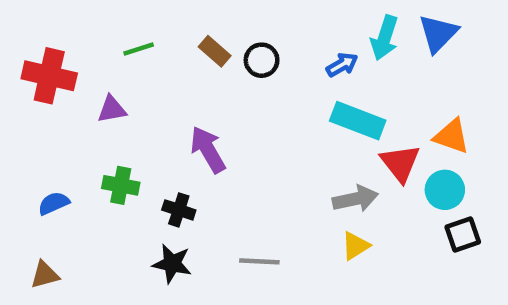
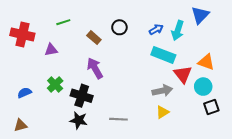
cyan arrow: (384, 38) -> (178, 30), moved
brown rectangle: (215, 51) -> (94, 38), moved
green cross: (121, 185) -> (55, 85), turned 35
black cross: (179, 210) -> (82, 96), size x1.5

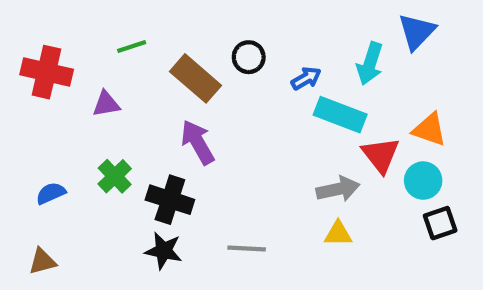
blue arrow: (156, 29) -> (306, 78), moved
brown rectangle: (94, 38) -> (195, 78), size x1.6
yellow triangle: (162, 112) -> (338, 234), turned 32

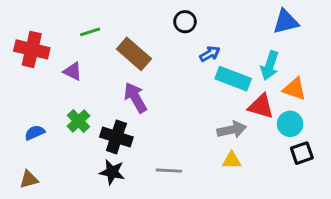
blue triangle: (417, 32) -> (286, 22), turned 32
black circle: (249, 57) -> (185, 22), moved
cyan arrow: (370, 64) -> (270, 65), moved
purple triangle: (106, 104) -> (73, 71), turned 36
red triangle: (381, 155) -> (261, 106), turned -36

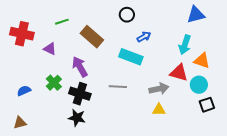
cyan rectangle: (233, 79) -> (131, 57), moved
purple arrow: (135, 98) -> (80, 67), moved
gray line: (169, 171) -> (118, 87), moved

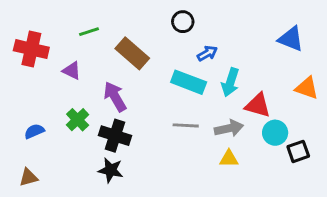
blue triangle: (196, 15) -> (291, 39), moved, turned 36
cyan arrow: (185, 45) -> (230, 82), moved
orange triangle: (202, 61) -> (307, 88), moved
cyan circle: (199, 85) -> (275, 133), moved
gray line: (118, 87) -> (186, 125), moved

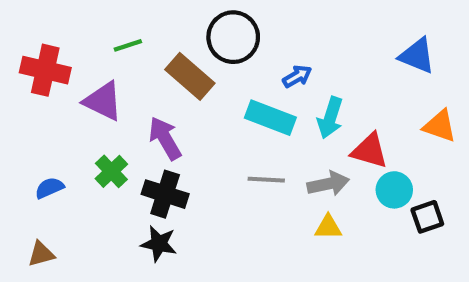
black circle: (183, 22) -> (233, 37), moved, size x1.6
purple triangle: (72, 71) -> (103, 101), size x1.5

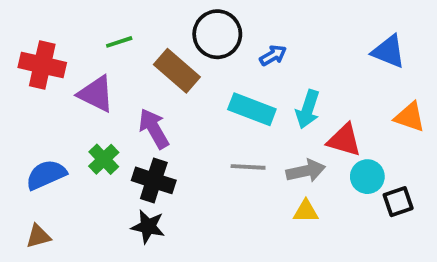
blue arrow: (297, 76) -> (273, 55), moved
blue semicircle: (49, 188) -> (46, 175), size x1.5

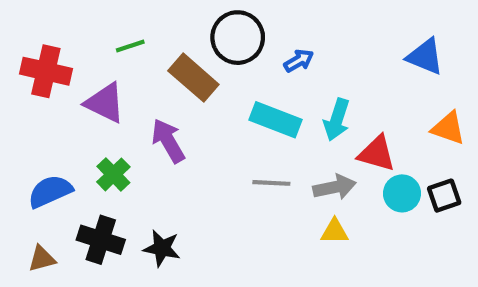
black cross: (154, 180) -> (101, 240), moved
black square: (398, 202) -> (444, 196), moved

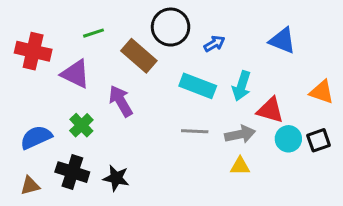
blue triangle: (425, 56) -> (282, 41), moved

